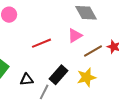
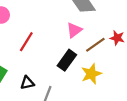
red line: (42, 43) -> (26, 42), moved, turned -30
black rectangle: (59, 75) -> (67, 60), moved

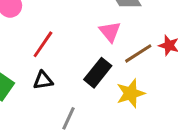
pink triangle: (74, 30) -> (110, 32), turned -35
black triangle: (27, 83) -> (43, 80), moved

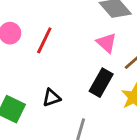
red line: (43, 44) -> (44, 40), moved

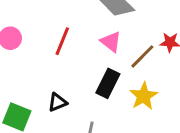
red line: (44, 40) -> (62, 41), moved

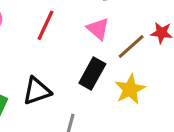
black triangle: (58, 102) -> (37, 91), size x1.4

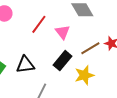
pink triangle: (98, 29) -> (63, 32), moved

